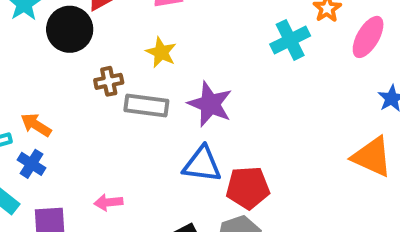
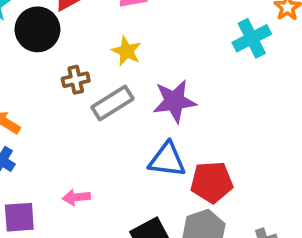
purple star: (210, 104) -> (174, 101), turned -30
gray rectangle: (146, 105) -> (113, 103), turned -39

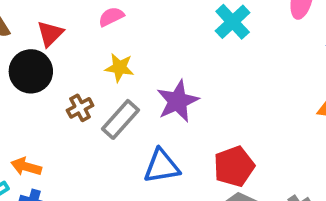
blue triangle: (167, 160) -> (162, 166), moved

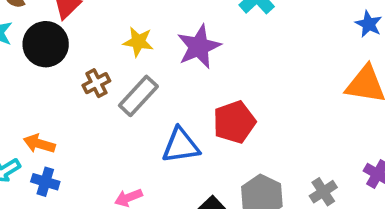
purple star: (178, 101) -> (199, 47), moved
red pentagon: (234, 166) -> (234, 122), moved

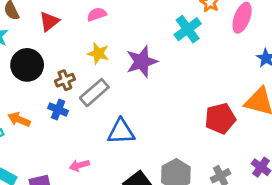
black circle: (46, 44) -> (27, 65), moved
red pentagon: (234, 122) -> (220, 118), moved
blue cross: (45, 182) -> (58, 110), moved

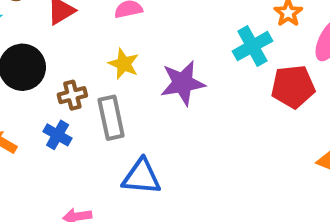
gray rectangle: (94, 93) -> (111, 118), turned -68
red pentagon: (220, 118) -> (293, 87), moved

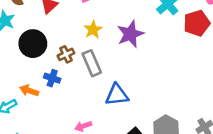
yellow star: (124, 64) -> (93, 30), turned 30
blue cross: (58, 135) -> (52, 78), moved

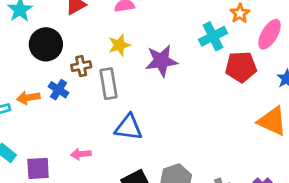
orange arrow: (29, 91) -> (28, 98), turned -42

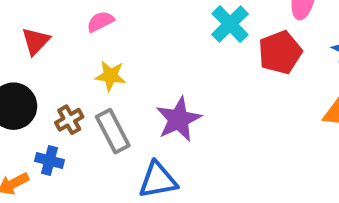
yellow star: (119, 45) -> (110, 76), turned -30
purple star: (161, 61) -> (179, 119), moved

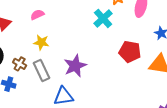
red pentagon: (280, 52) -> (130, 52), moved, turned 30
brown cross: (69, 120) -> (20, 64), turned -32

